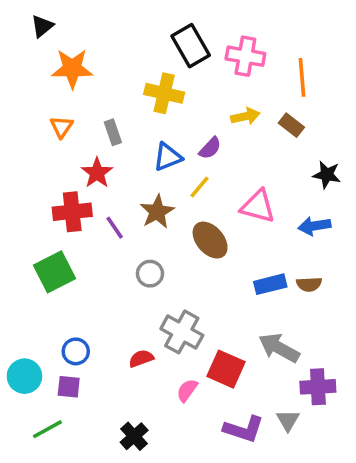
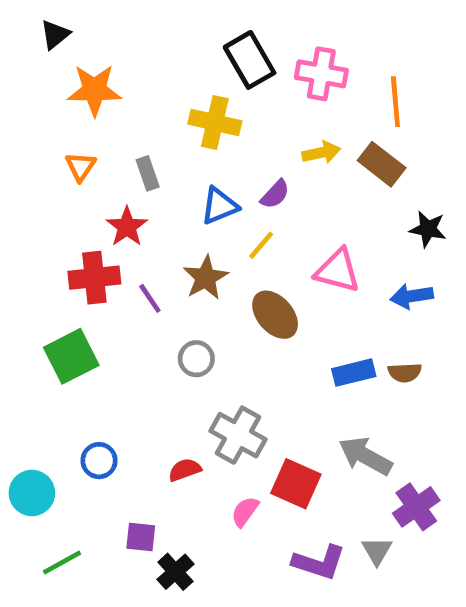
brown rectangle: (291, 125) -> (382, 164), size x1.4
purple square: (69, 387) -> (141, 537), moved
purple cross: (318, 387) -> (416, 507), turned -32

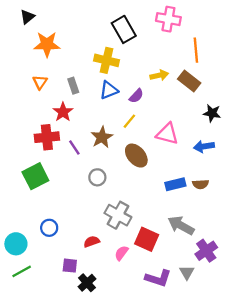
pink cross: (321, 74) -> (168, 19), moved
blue triangle: (219, 206) -> (109, 90), moved
red semicircle: (185, 470) -> (92, 242), moved
green line: (62, 562) -> (22, 271), moved

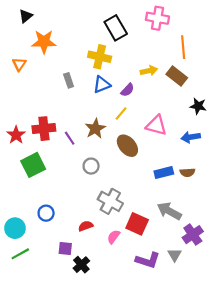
orange triangle: (40, 82) -> (19, 64), moved
red star: (63, 112) -> (16, 135), moved

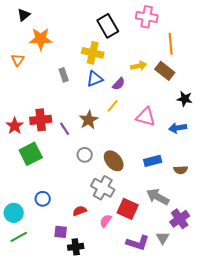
brown ellipse: (127, 146) -> (114, 161), moved
brown semicircle: (187, 172) -> (181, 170), moved
black cross: (81, 265) -> (76, 247), turned 35

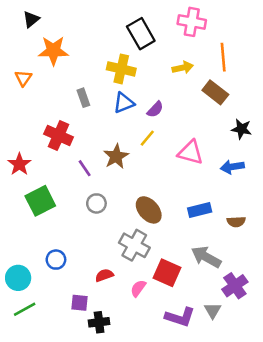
yellow arrow: (139, 66) -> (183, 68), moved
red cross: (41, 120) -> (59, 136), moved, turned 30
gray circle: (85, 155) -> (96, 203), moved

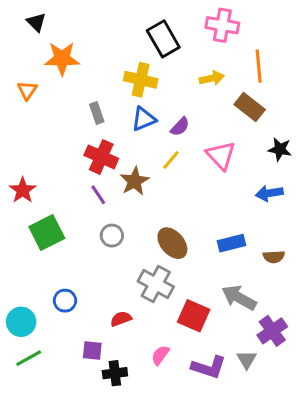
black triangle: (31, 19) -> (36, 22), turned -36
red cross: (59, 136) -> (101, 157), moved
pink triangle: (190, 152) -> (221, 155), moved, turned 32
pink semicircle: (138, 288) -> (160, 355), moved

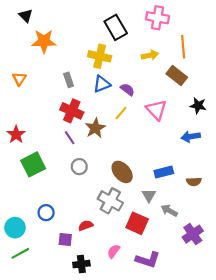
orange triangle: (27, 90) -> (19, 79), moved
purple semicircle: (180, 127) -> (127, 89), turned -96
gray arrow: (239, 298) -> (169, 210), size x0.7
purple square: (92, 351) -> (65, 239), moved
gray triangle: (247, 360) -> (149, 196), moved

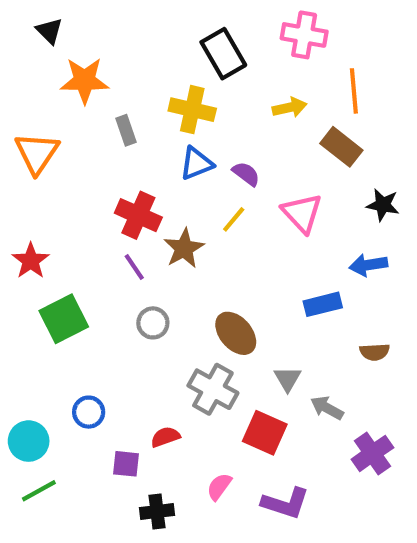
orange triangle: (19, 79) -> (37, 153), size x1.6
gray rectangle: (69, 80) -> (126, 130), moved
blue rectangle: (164, 172) -> (323, 304), moved

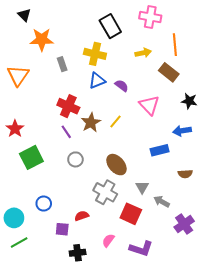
yellow line: (234, 219) -> (115, 122), moved

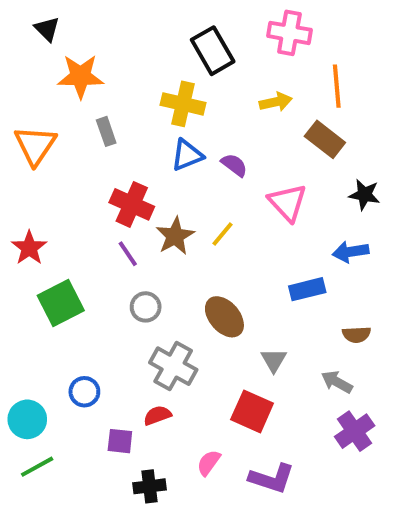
gray rectangle: (62, 64) -> (106, 131), moved
gray cross: (105, 192) -> (173, 366), moved
gray arrow: (162, 201) -> (337, 382), moved

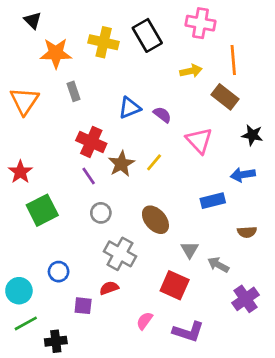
yellow cross: (183, 104) -> (104, 42), moved
gray arrow: (337, 382) -> (218, 265), moved
black cross: (150, 486) -> (56, 341), moved

